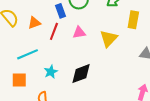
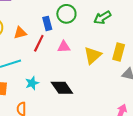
yellow rectangle: (133, 20) -> (119, 52), moved
black diamond: (81, 74) -> (62, 88), turned 70

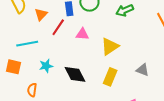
orange triangle: (20, 33) -> (41, 14), turned -40
yellow rectangle: (119, 52) -> (110, 77), moved

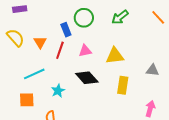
yellow triangle: (110, 46) -> (115, 56), turned 42
black diamond: (75, 74) -> (87, 78), moved

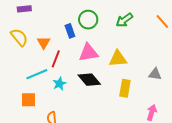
red line: (60, 50) -> (56, 59), moved
pink triangle: (85, 51) -> (88, 53), size x1.5
cyan star: (58, 91) -> (59, 84), moved

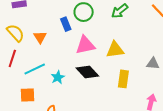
red line: (56, 59) -> (12, 58), moved

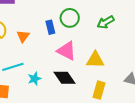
pink triangle: (85, 45) -> (67, 51), turned 30

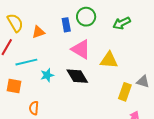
orange triangle: (23, 36) -> (38, 32), turned 32
yellow rectangle: (99, 90) -> (125, 92), moved

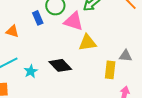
orange triangle: (38, 32) -> (12, 31), turned 48
pink triangle: (81, 49) -> (74, 21), moved

